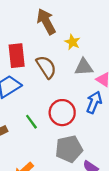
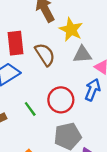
yellow star: (72, 42) -> (71, 30), size x1.5

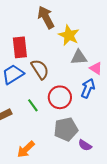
brown semicircle: (45, 55) -> (40, 69), moved

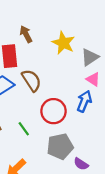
brown arrow: (46, 17) -> (26, 34), moved, size x0.7
gray triangle: (79, 57) -> (90, 57), moved, turned -30
green line: (33, 105) -> (24, 129), moved

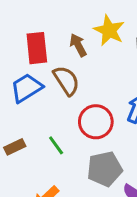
brown arrow: (26, 34) -> (78, 45), moved

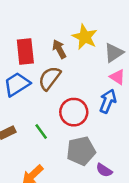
brown semicircle: (66, 80) -> (50, 78), turned -110

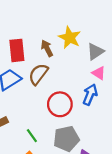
green line: (41, 131) -> (32, 136), moved

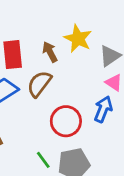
green line: (32, 136) -> (43, 160), moved

